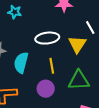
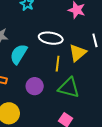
yellow line: (52, 66) -> (58, 64), moved

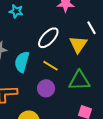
white ellipse: (51, 38) -> (48, 38), turned -40
yellow line: (58, 64) -> (50, 66), moved, turned -49

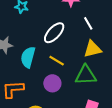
white line: (91, 28) -> (88, 23), moved
yellow triangle: (78, 44) -> (92, 49), moved, turned 42

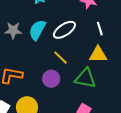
cyan semicircle: (28, 57) -> (37, 30), moved

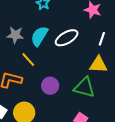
white line: (100, 29) -> (102, 39), turned 32
yellow line: (60, 58) -> (28, 60), moved

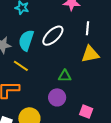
purple circle: (50, 86) -> (57, 97), moved
green triangle: (84, 88) -> (65, 76), moved, size x0.6

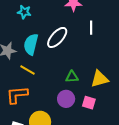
yellow triangle: (90, 54) -> (100, 79), moved
pink square: (86, 112) -> (89, 103), moved

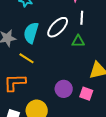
white line: (91, 28) -> (82, 18), moved
green triangle: (72, 77) -> (78, 41), moved

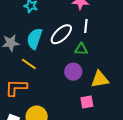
purple circle: (64, 89) -> (73, 72), moved
pink square: (86, 94) -> (87, 102), turned -32

